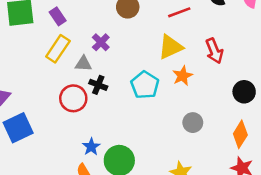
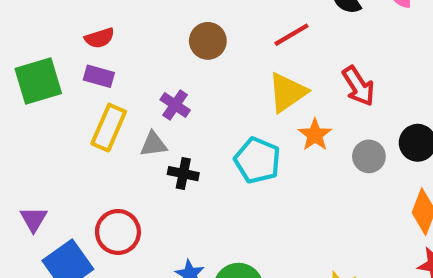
purple rectangle: (58, 16) -> (99, 76), turned -30
red circle: (73, 98) -> (118, 232), moved
gray circle: (193, 123) -> (369, 156), moved

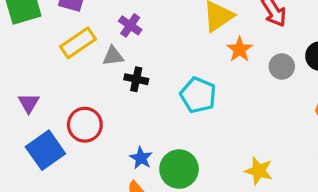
yellow rectangle: (109, 128) -> (78, 43), turned 32
cyan pentagon: (257, 160) -> (198, 95), moved
purple triangle: (34, 219) -> (29, 103), moved

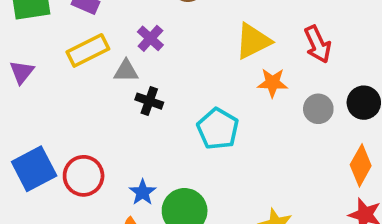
orange star: (240, 49) -> (272, 83), turned 30
purple triangle: (29, 103) -> (22, 72), moved
red circle: (85, 125) -> (84, 176), moved

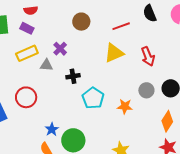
orange star: (272, 83) -> (125, 106), moved
black cross: (149, 101) -> (73, 76), moved, turned -32
red circle: (84, 176) -> (26, 97), moved

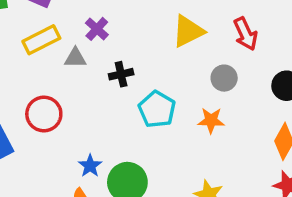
gray circle: (146, 90) -> (224, 78), moved

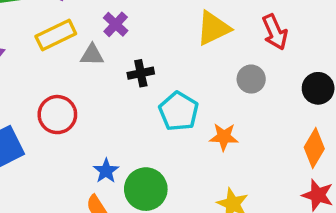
orange star: (211, 120) -> (224, 137), moved

